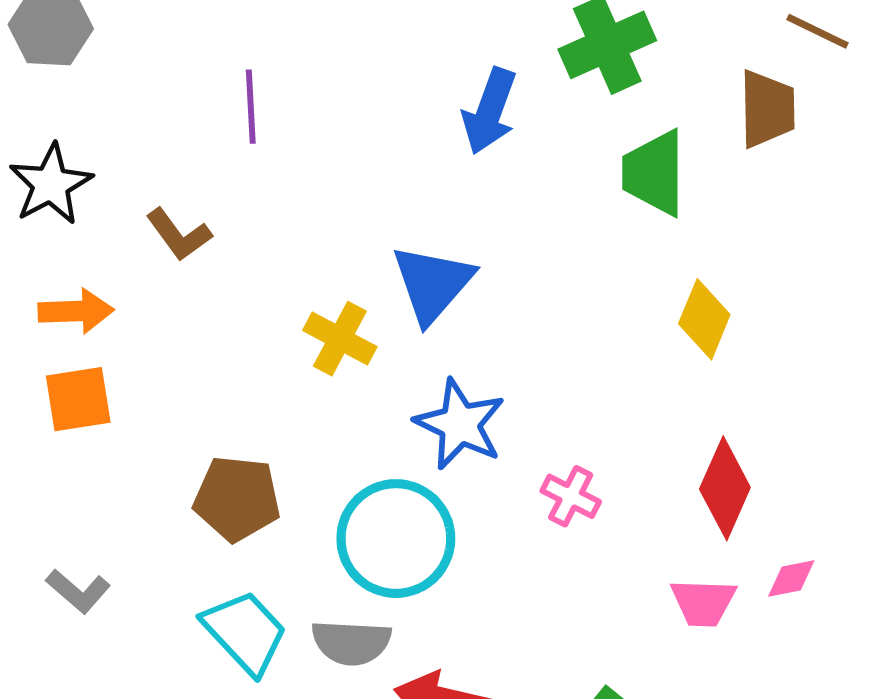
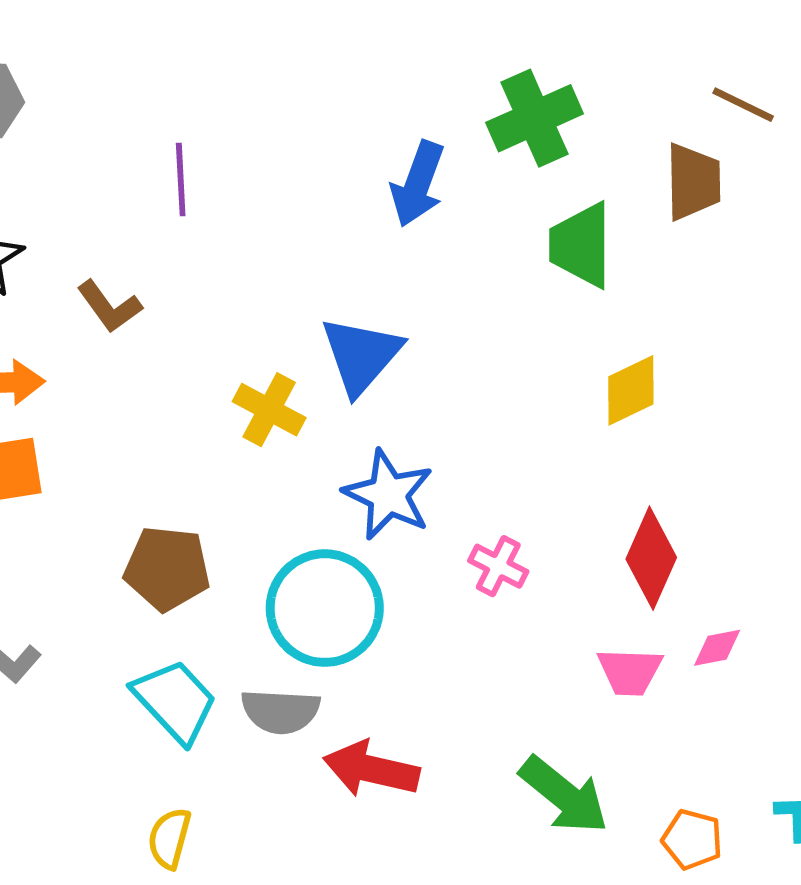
yellow diamond: (704, 319) -> (631, 390), turned 42

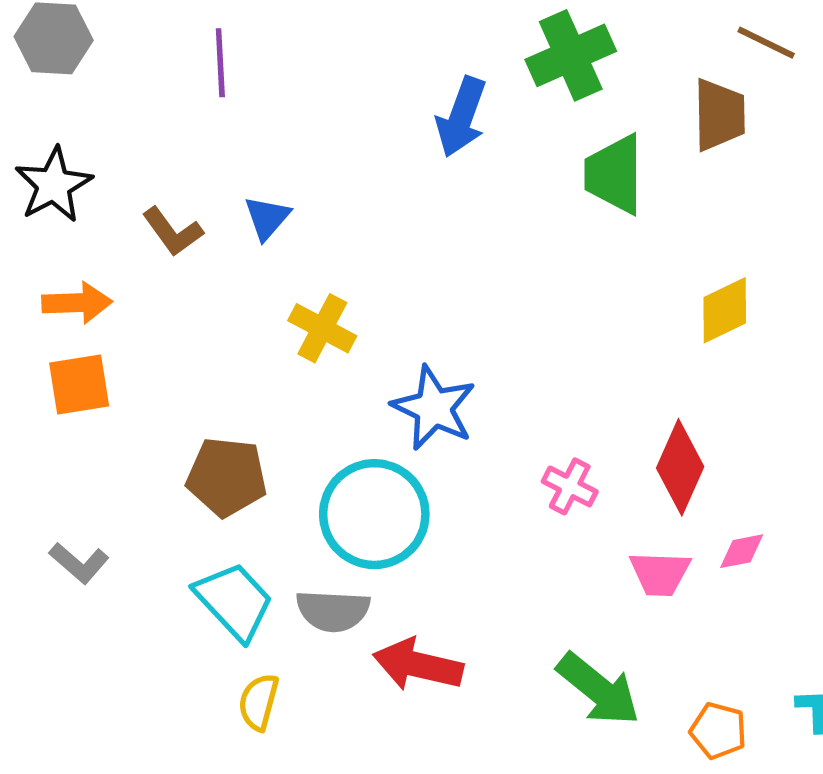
purple line: (181, 179) -> (220, 63), moved
blue triangle: (361, 355) -> (267, 218), moved, size x0.6
yellow diamond: (631, 390) -> (725, 310), moved
pink cross: (498, 566) -> (570, 486), moved
yellow semicircle: (169, 838) -> (259, 702), moved

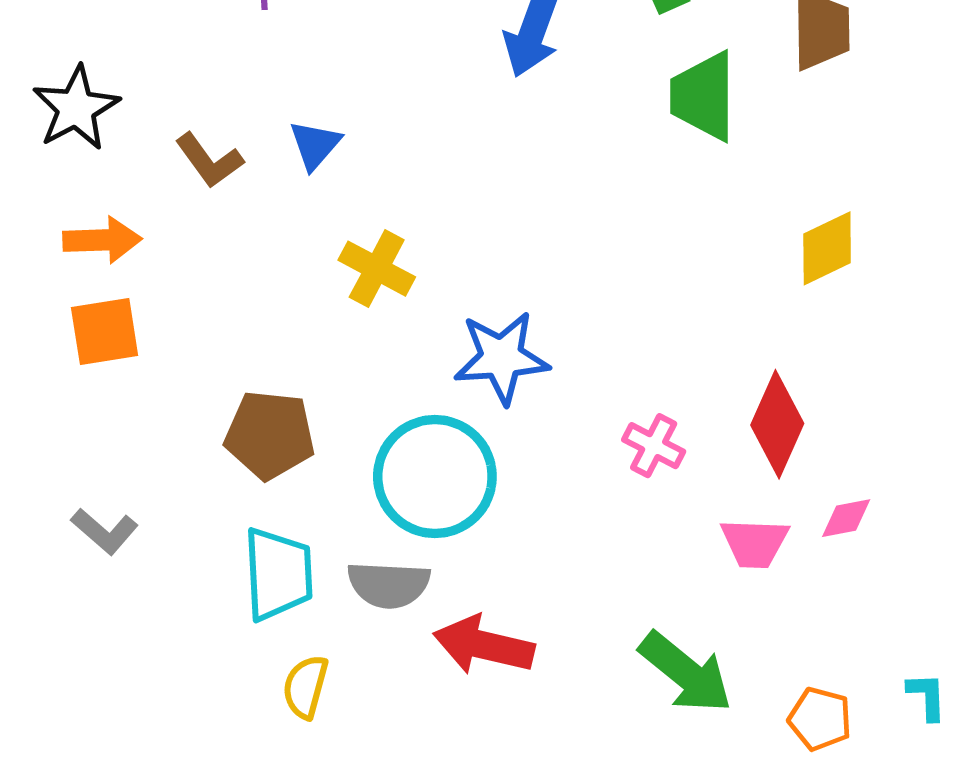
blue star: (434, 408) -> (502, 358), turned -30
cyan trapezoid: (234, 601) -> (278, 574), turned 40

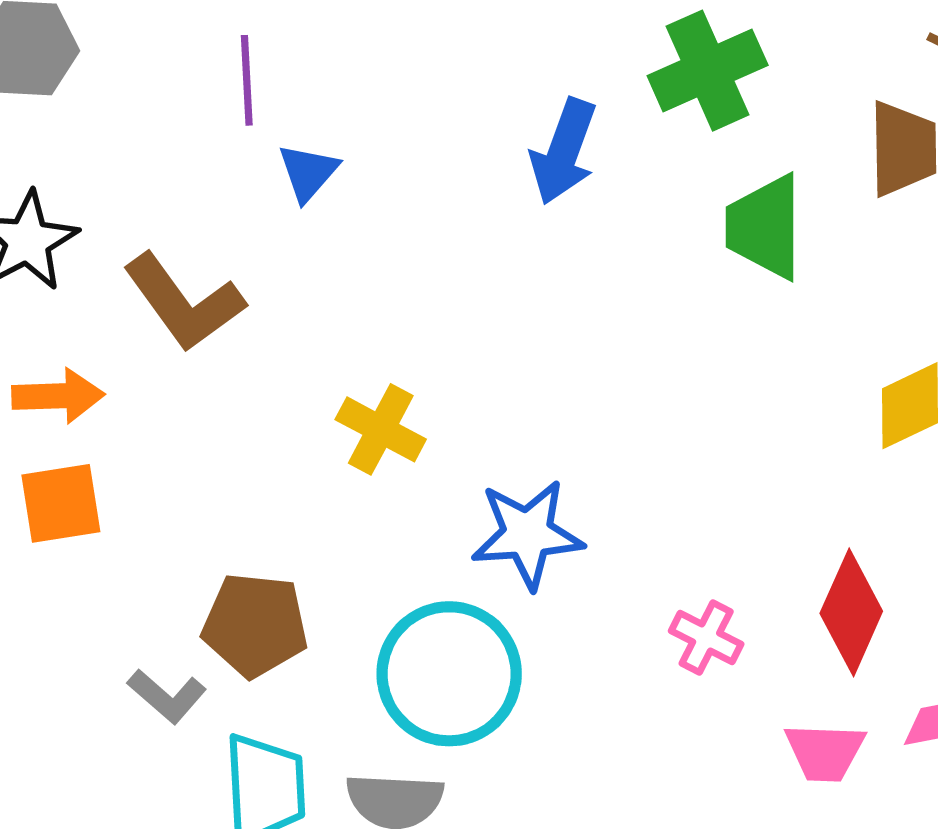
blue triangle: (315, 145) -> (308, 172), moved
brown L-shape: (209, 160) -> (184, 302), size x1.5
gray L-shape: (105, 531) -> (167, 696), moved

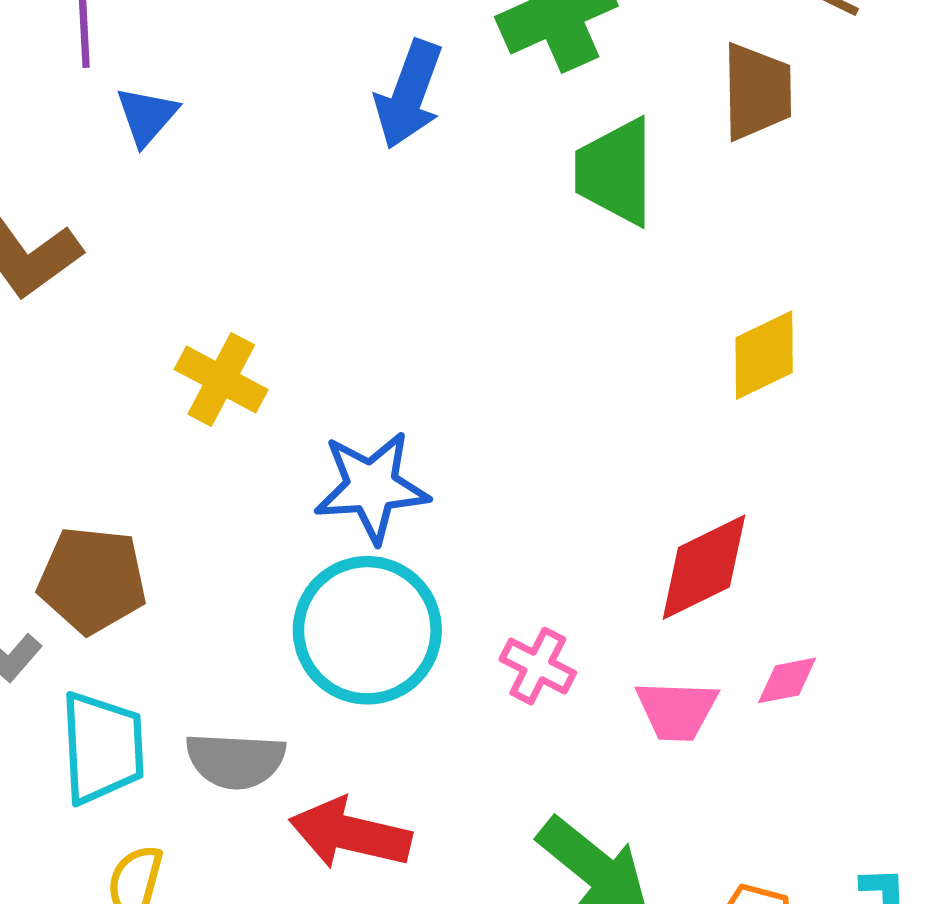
red diamond: (851, 612) -> (704, 567), turned 40
pink cross: (706, 637) -> (538, 666), moved
cyan circle: (449, 674) -> (367, 630), moved

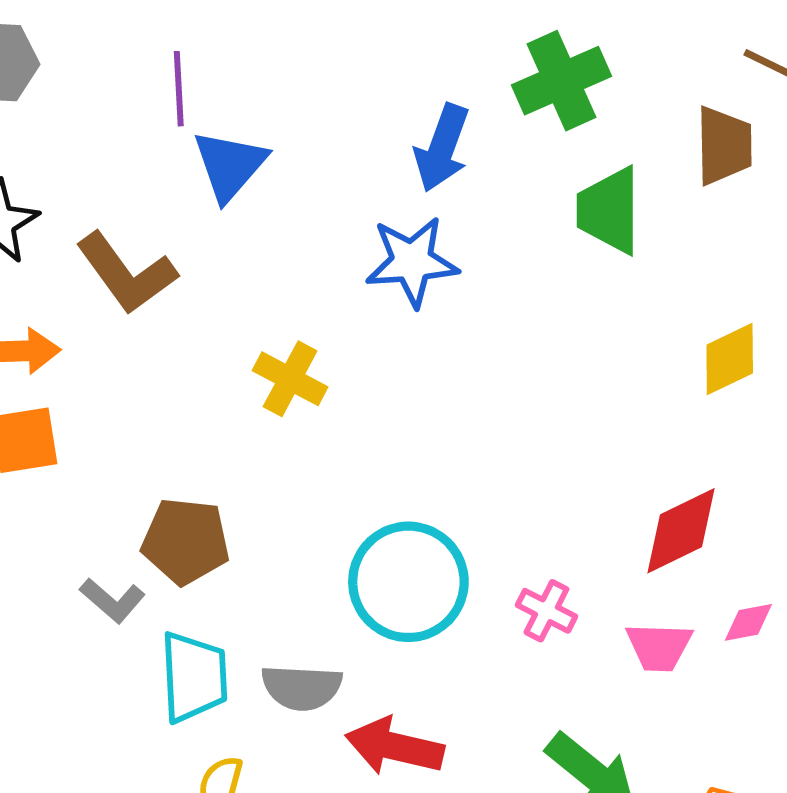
blue triangle: (147, 116) -> (230, 165), size x1.5
blue star: (372, 487) -> (412, 262), moved

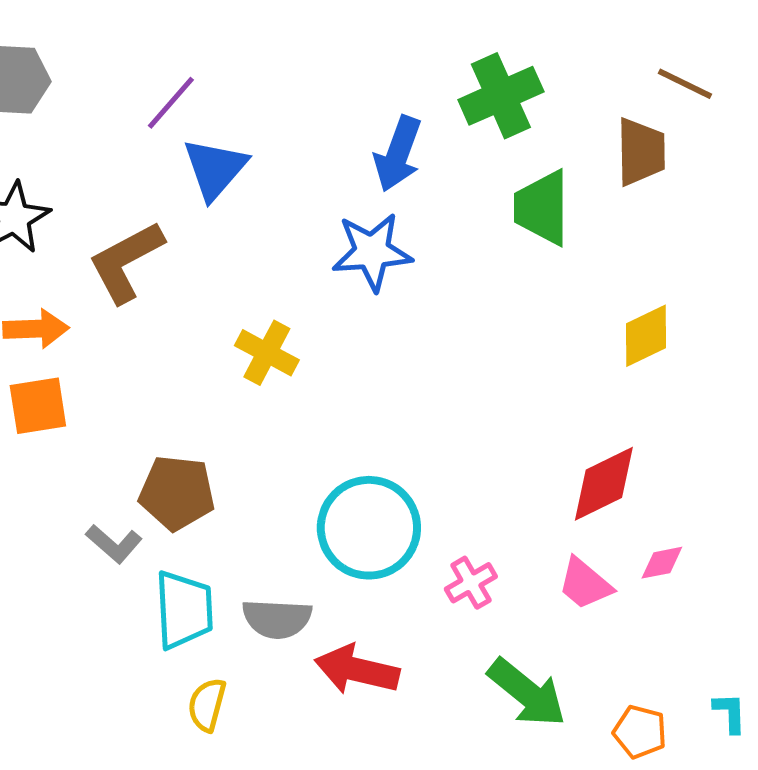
purple line: (179, 89) -> (171, 103), turned 44
brown L-shape: (126, 273) -> (126, 262), turned 98
pink cross: (546, 611) -> (471, 583), moved, turned 33
pink trapezoid: (659, 647) -> (585, 584), turned 38

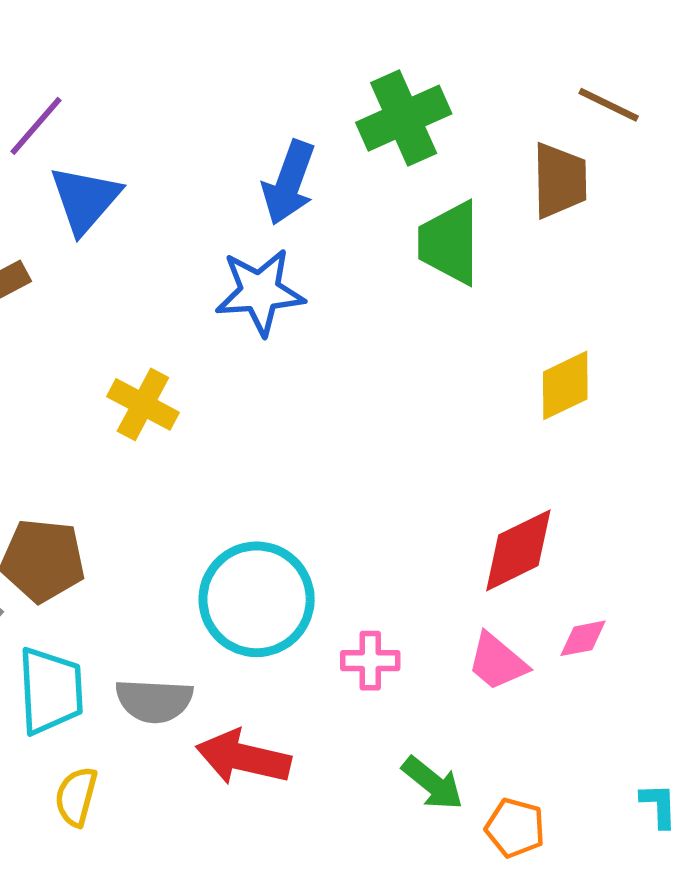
pink cross: (471, 583) -> (370, 661), turned 30
green arrow: (527, 693) -> (433, 783), size x0.7
orange pentagon: (640, 732) -> (515, 828), moved

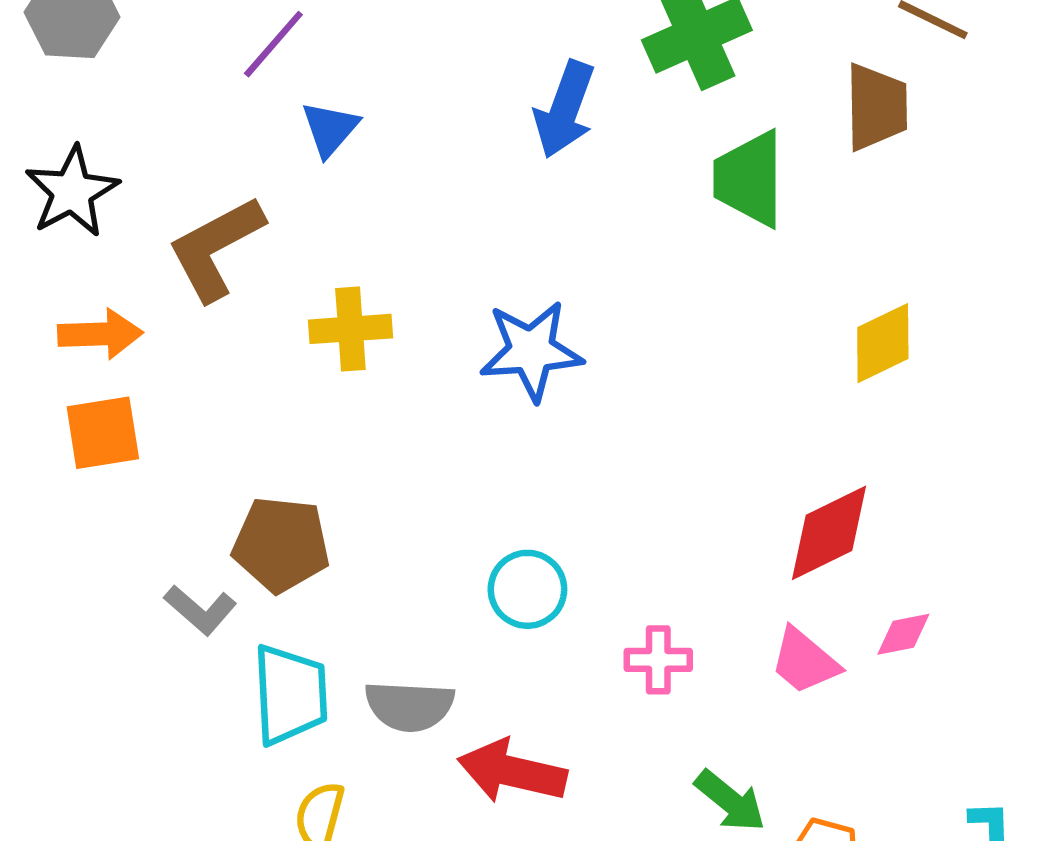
blue triangle: (85, 199) -> (330, 129), size x0.7
blue star: (260, 292) -> (531, 351), moved
yellow cross: (143, 404) -> (350, 329), moved, turned -32
cyan circle: (257, 599) -> (527, 589), size x0.6

